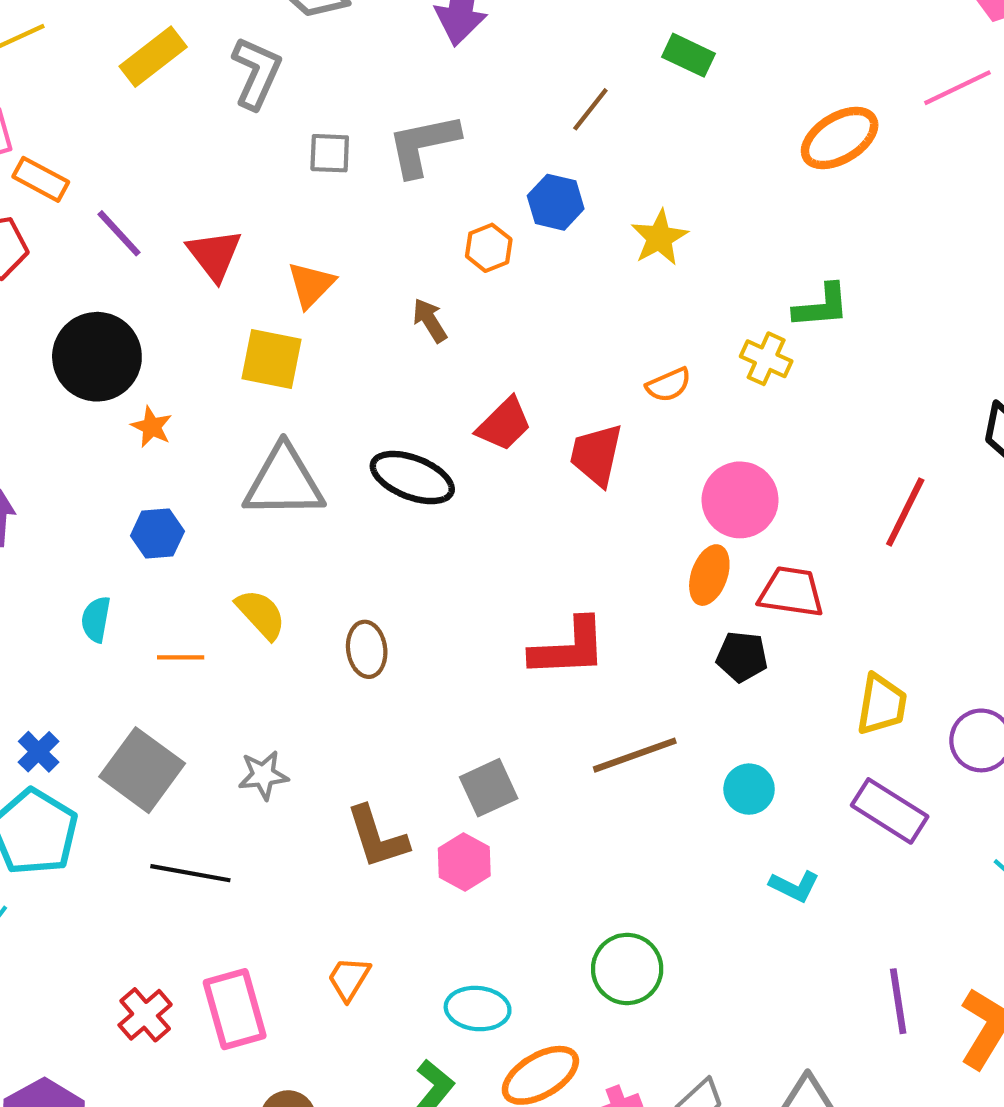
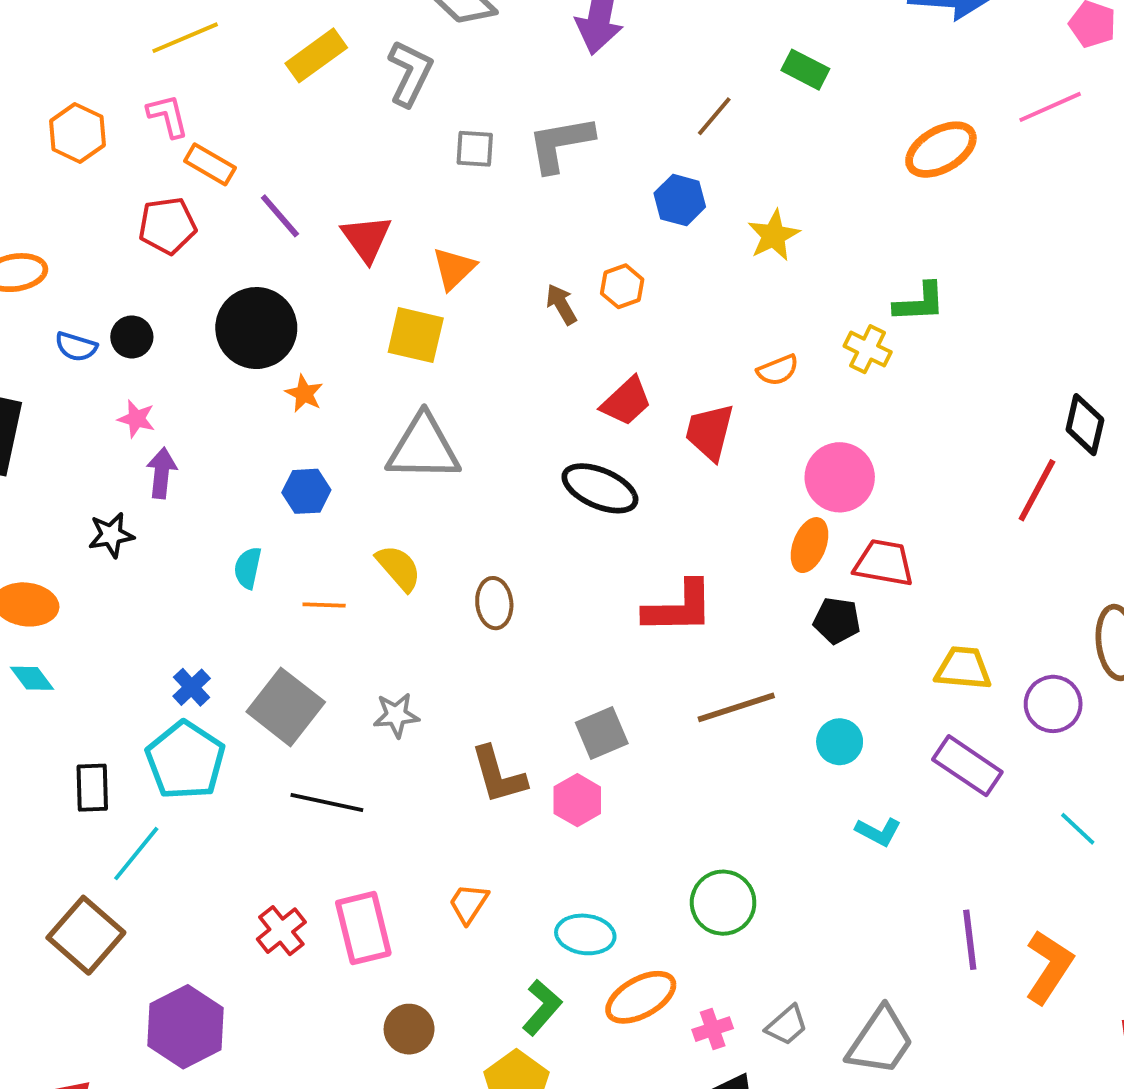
orange hexagon: (489, 248) -> (622, 286), moved
black ellipse: (412, 478) -> (600, 488), moved
red line: (905, 512) -> (1037, 490), moved
yellow trapezoid: (882, 704) -> (963, 668), turned -96

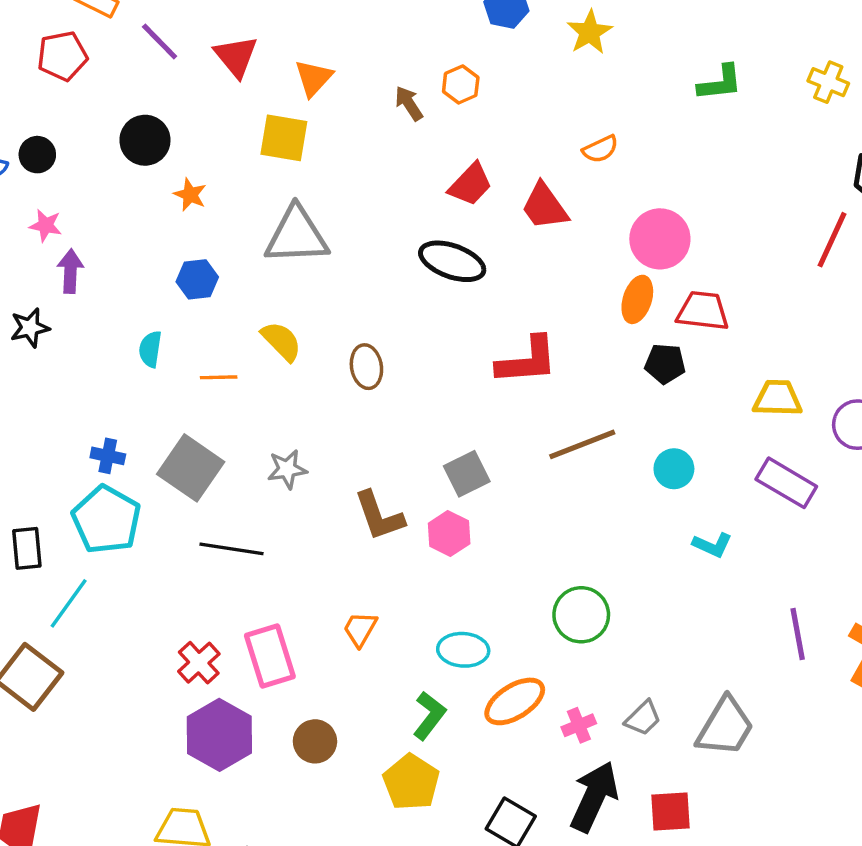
black circle: (256, 328) -> (145, 140), size x0.7
yellow cross: (868, 349) -> (828, 82), moved
red trapezoid: (710, 432) -> (545, 206), turned -46
blue cross: (192, 687) -> (108, 456), turned -32
purple hexagon: (186, 1027) -> (219, 735), moved

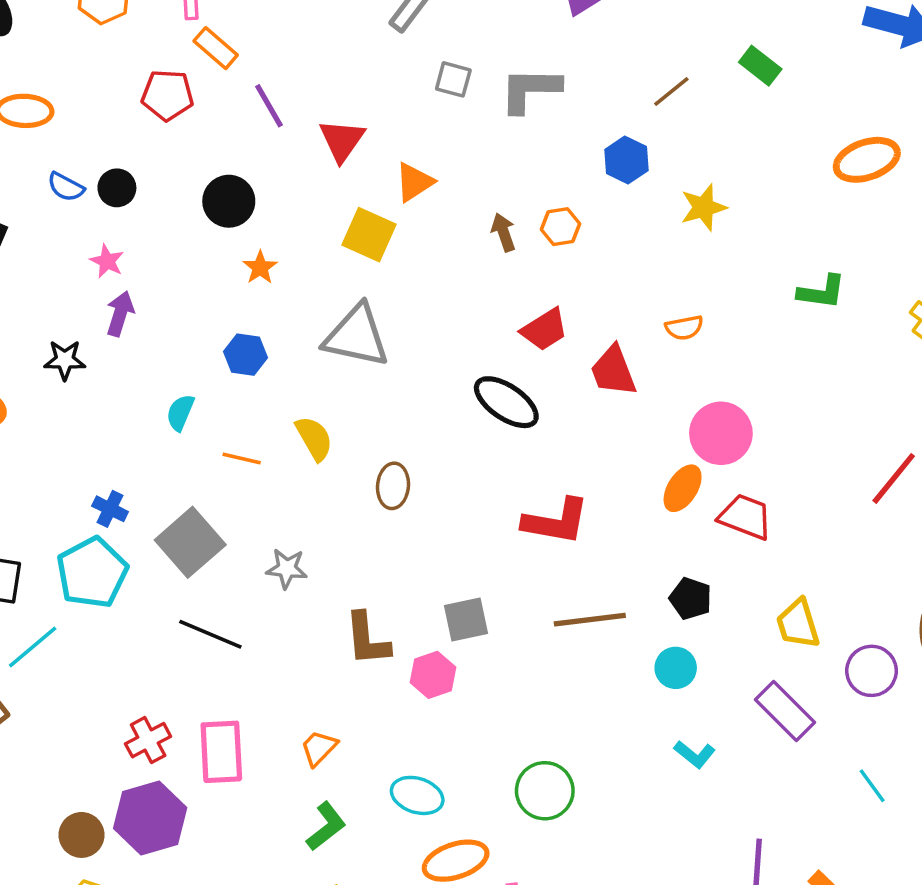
black pentagon: (665, 364) -> (691, 598), moved
yellow trapezoid: (777, 398) -> (798, 624), turned -123
green L-shape: (429, 716) -> (326, 826), moved
brown circle: (315, 741) -> (81, 835), moved

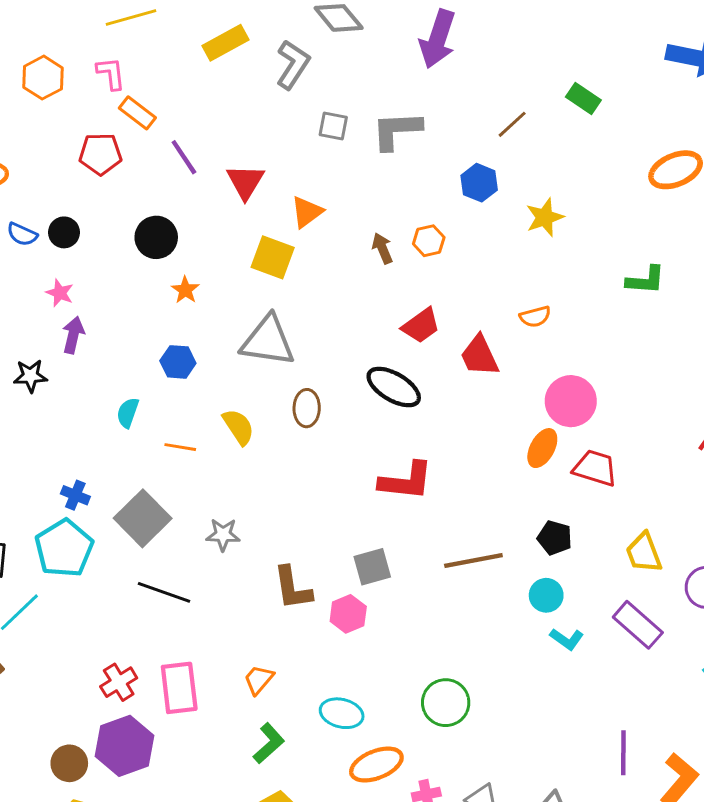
brown ellipse: (393, 486) -> (307, 408), moved
red L-shape: (556, 521) -> (406, 481), moved
cyan L-shape: (695, 754) -> (567, 639), moved

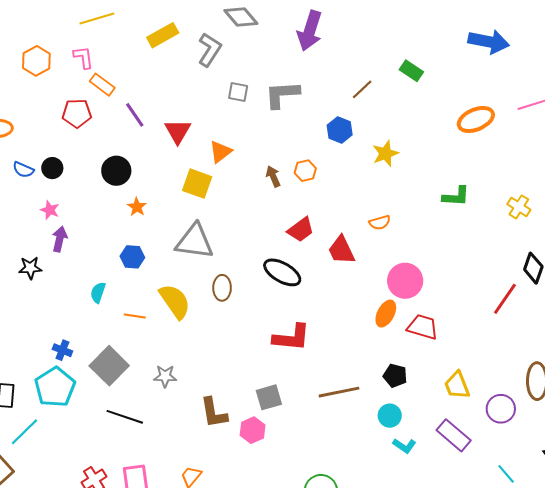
yellow semicircle: (238, 427) -> (175, 301), size x1.4

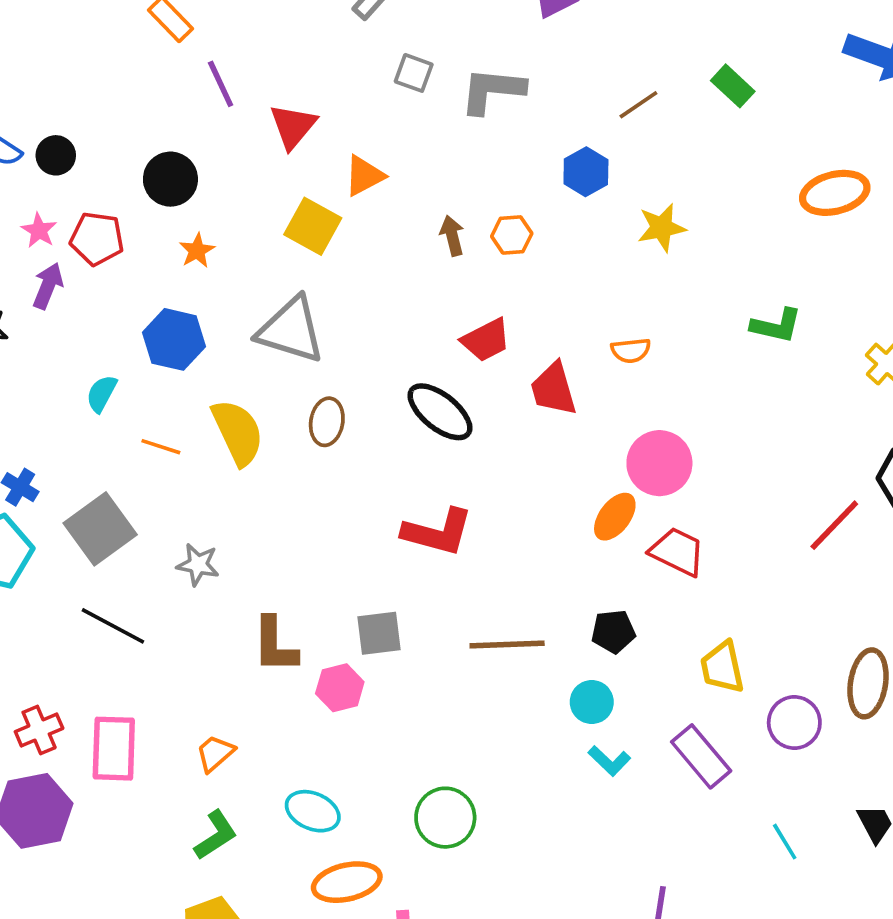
red pentagon: (77, 113) -> (97, 239), moved
blue hexagon: (132, 257) -> (174, 339), size x1.4
black pentagon: (395, 376) -> (613, 632), turned -30

